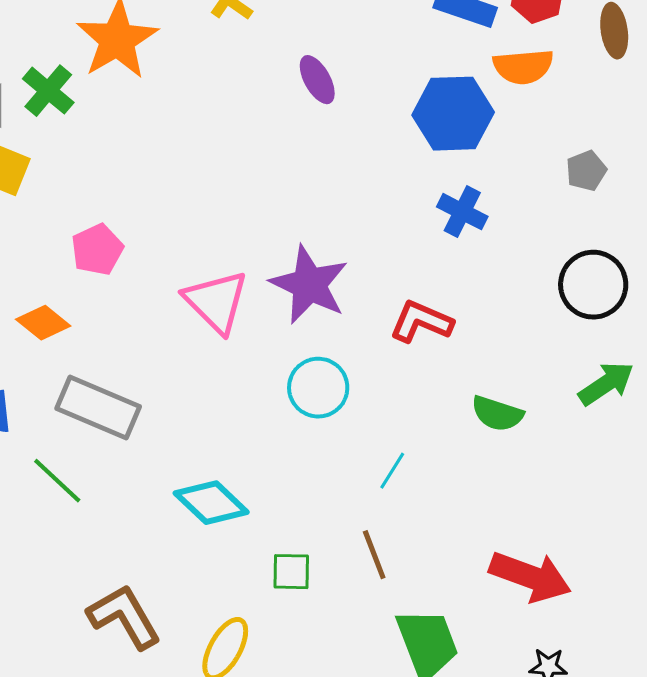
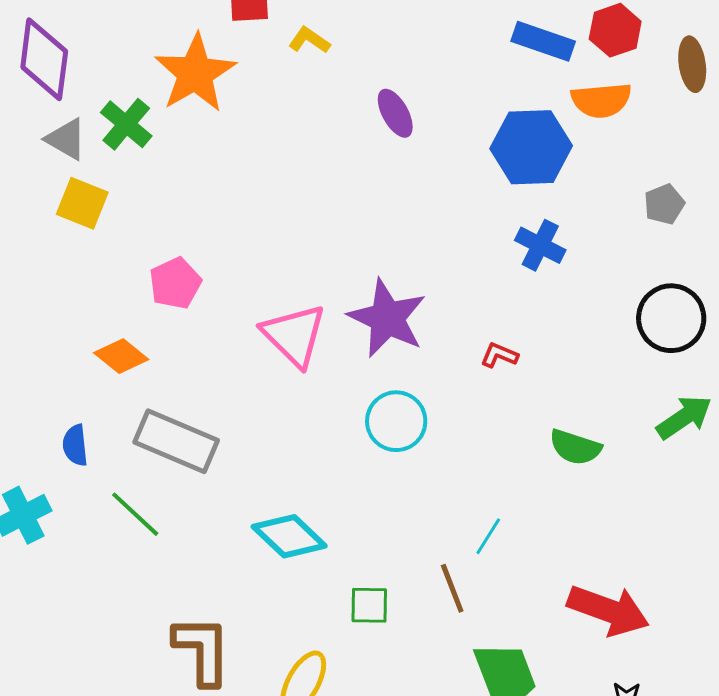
red L-shape: (421, 322) -> (499, 355), size x0.6
cyan line: (392, 471) -> (488, 536), moved
brown L-shape: (124, 617) -> (202, 650), turned 30

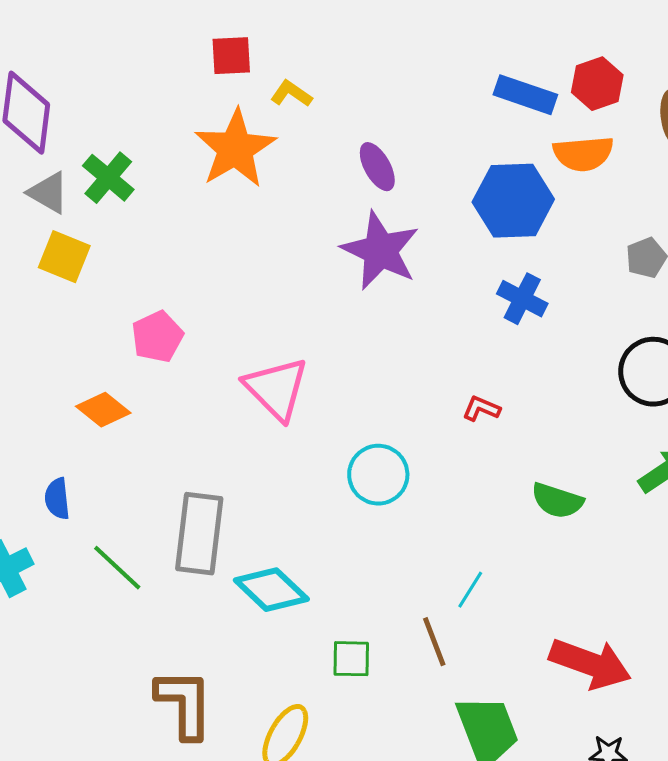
orange star: (195, 73) -> (235, 149), moved
purple star: (387, 318) -> (380, 251), moved
gray rectangle: (176, 441) -> (199, 534), moved, turned 74

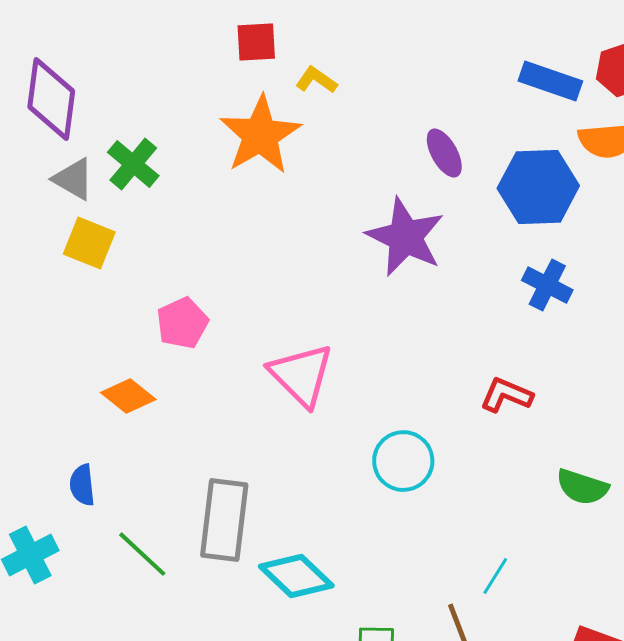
purple ellipse: (377, 167) -> (444, 153), moved
red L-shape: (481, 409) -> (506, 395), size x1.4

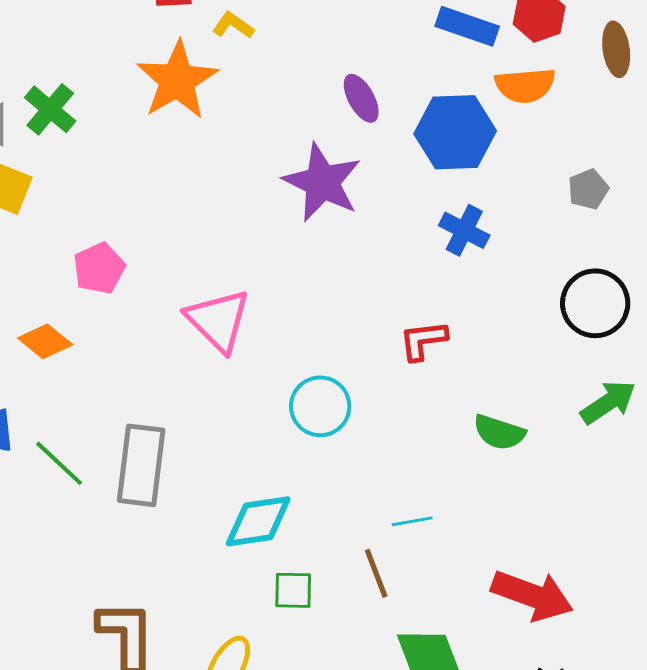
red L-shape: (506, 395) -> (423, 340), turned -30
green line: (142, 554) -> (59, 463), moved
cyan diamond: (296, 576) -> (258, 521), moved, turned -52
cyan line: (495, 576) -> (412, 521), turned 48

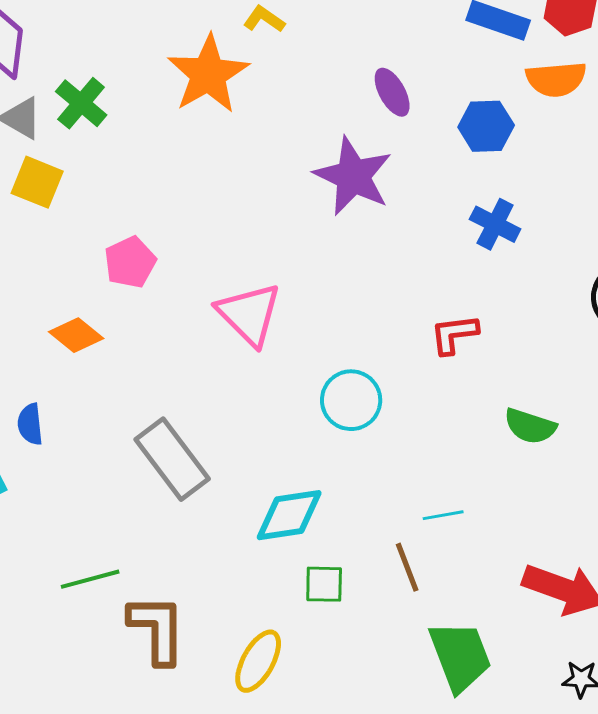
blue hexagon: (455, 132) -> (486, 126), size x0.7
green line: (59, 463) -> (90, 579), moved, turned -58
gray rectangle: (141, 465) -> (172, 459), turned -44

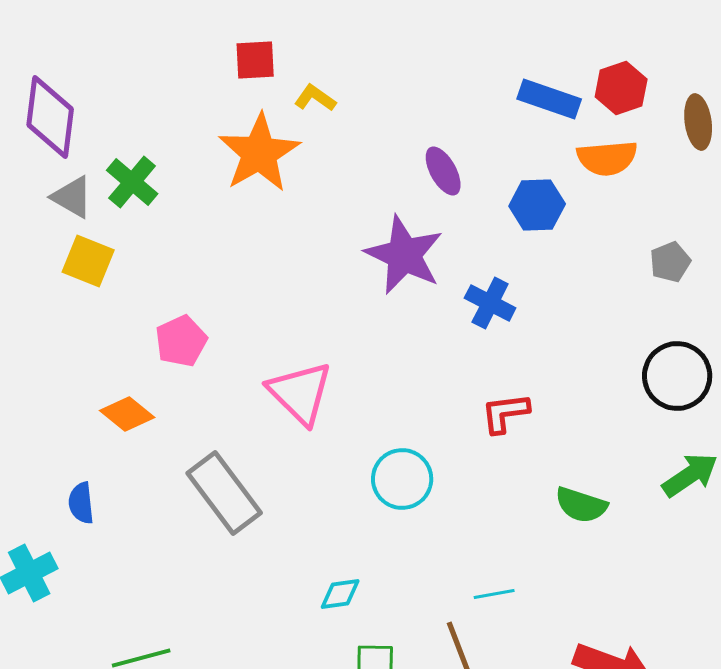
blue cross: (495, 224) -> (490, 303), moved
gray rectangle: (172, 459) -> (224, 493), moved
cyan diamond: (289, 515) -> (340, 594), size x0.6

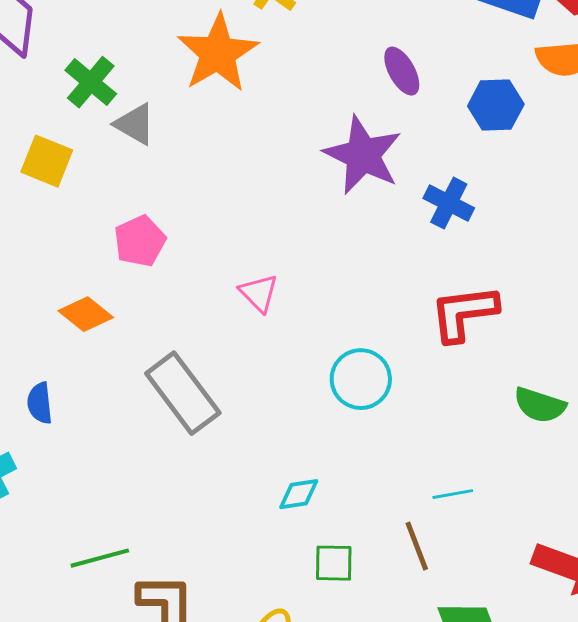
gray triangle: (72, 197) -> (135, 124), moved
pink triangle: (300, 393) -> (259, 293), size x0.6
red L-shape: (505, 413) -> (464, 313), size x1.4

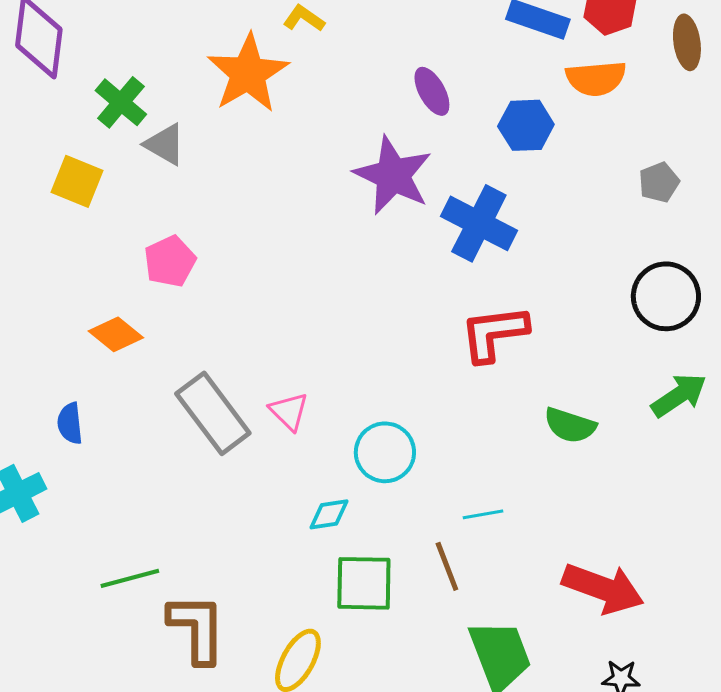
blue cross: (449, 203) -> (479, 223), size x1.5
pink triangle: (259, 293) -> (289, 411), moved
cyan circle: (361, 379) -> (385, 452), moved
green square: (334, 563) -> (364, 583), size x1.5

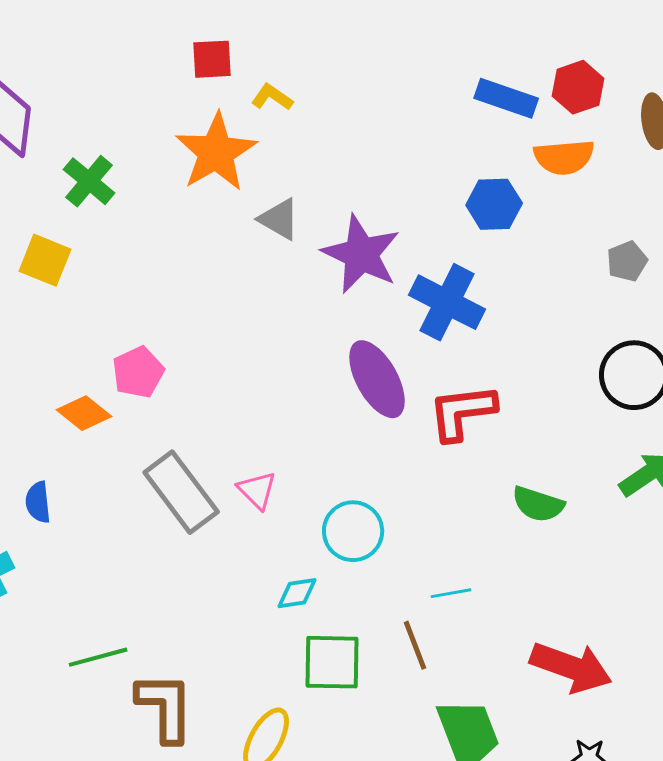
purple ellipse: (432, 91) -> (377, 379), moved, size x1.6
gray triangle: (165, 144) -> (279, 219), moved
pink pentagon: (170, 261) -> (138, 372), moved

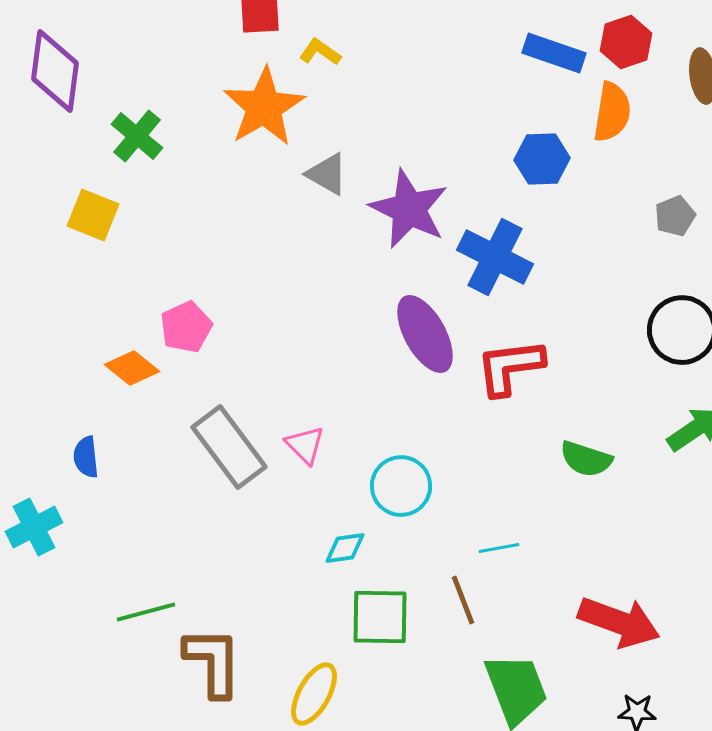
orange semicircle: (564, 157) -> (612, 112), turned -76

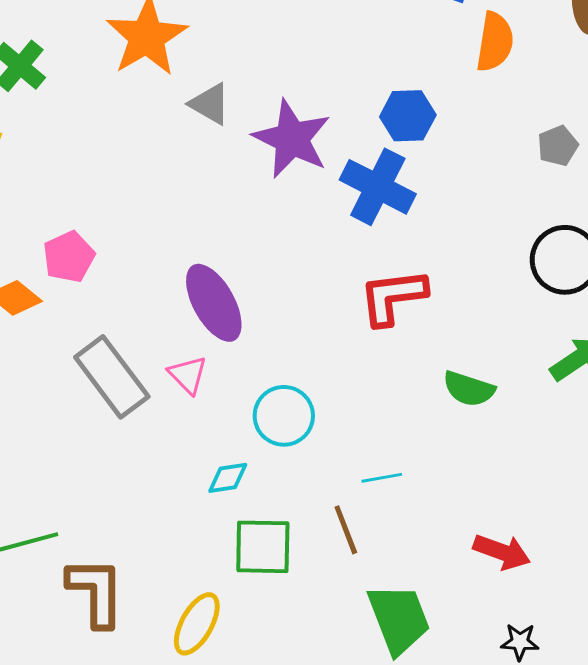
blue hexagon: (542, 159) -> (408, 116), moved
purple ellipse: (425, 334) -> (214, 303), moved
red arrow: (619, 622) -> (502, 552), size x0.7

